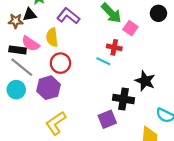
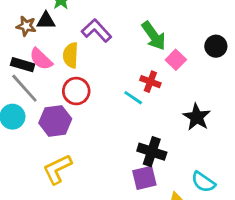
black star: (145, 81) -> (197, 117), moved
purple square: (107, 119) -> (144, 178), moved

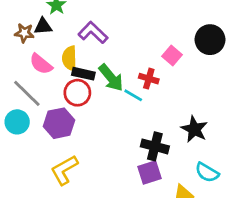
green arrow: (154, 36) -> (111, 78), moved
black circle: (216, 46) -> (210, 40), size x1.4
black rectangle: (23, 65) -> (83, 74), moved
black star: (197, 117) -> (194, 129), moved

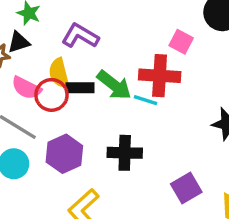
red cross: (149, 79) -> (160, 76), size x1.6
red circle: (77, 93) -> (51, 95), moved
black cross: (155, 146) -> (125, 153), moved

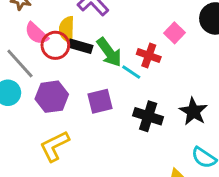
red cross: (160, 76) -> (149, 55), size x0.7
black cross: (125, 153) -> (148, 116), moved
purple square: (186, 188) -> (100, 101), moved

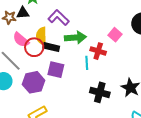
green arrow: (109, 52) -> (75, 38), moved, turned -55
cyan line: (131, 72) -> (87, 63), turned 56
purple square: (100, 101) -> (56, 70), moved, turned 30

